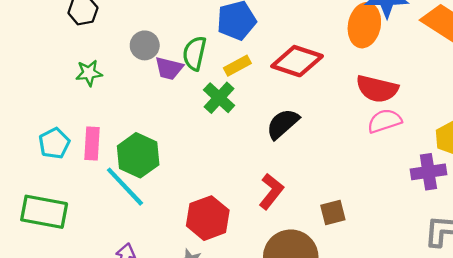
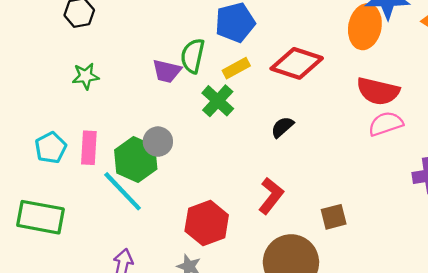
gray circle: (145, 45) -> (158, 142), moved
black semicircle: (283, 124) -> (282, 127), size x0.7

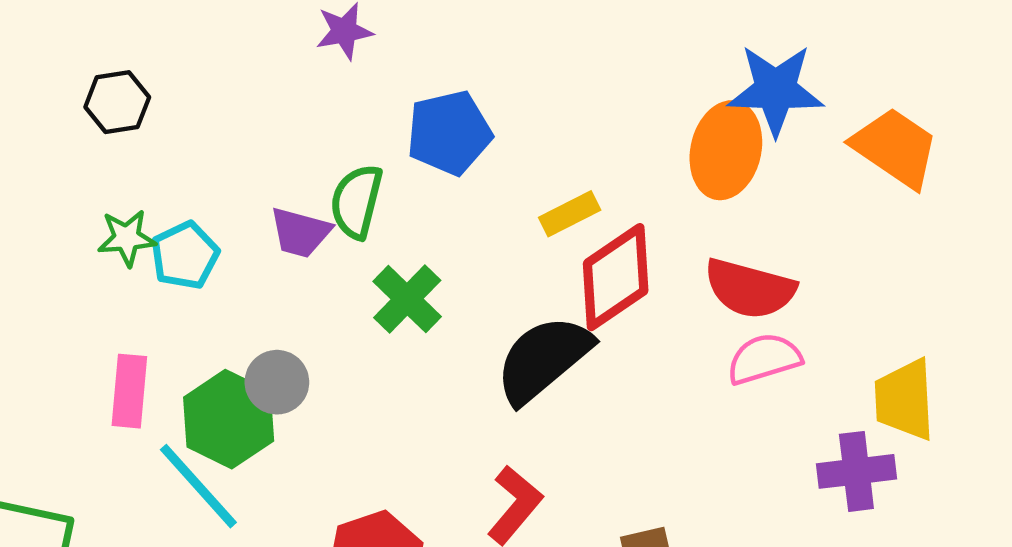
red diamond: (297, 63) -> (616, 277), moved, turned -54
yellow rectangle: (236, 68) -> (570, 214), moved
black semicircle: (282, 127) -> (543, 359), size x2.0
cyan pentagon: (51, 148) -> (185, 255), moved

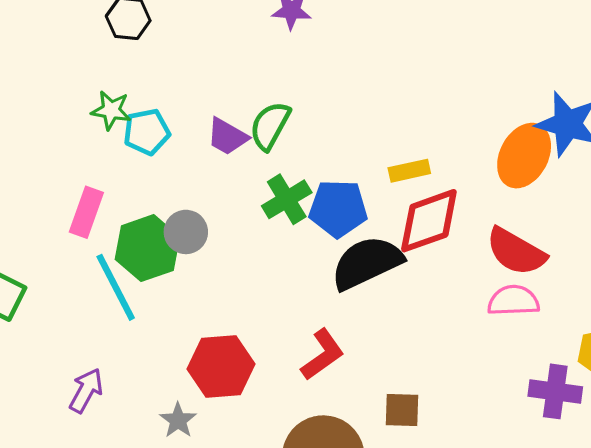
blue pentagon: (449, 133) -> (338, 208), moved

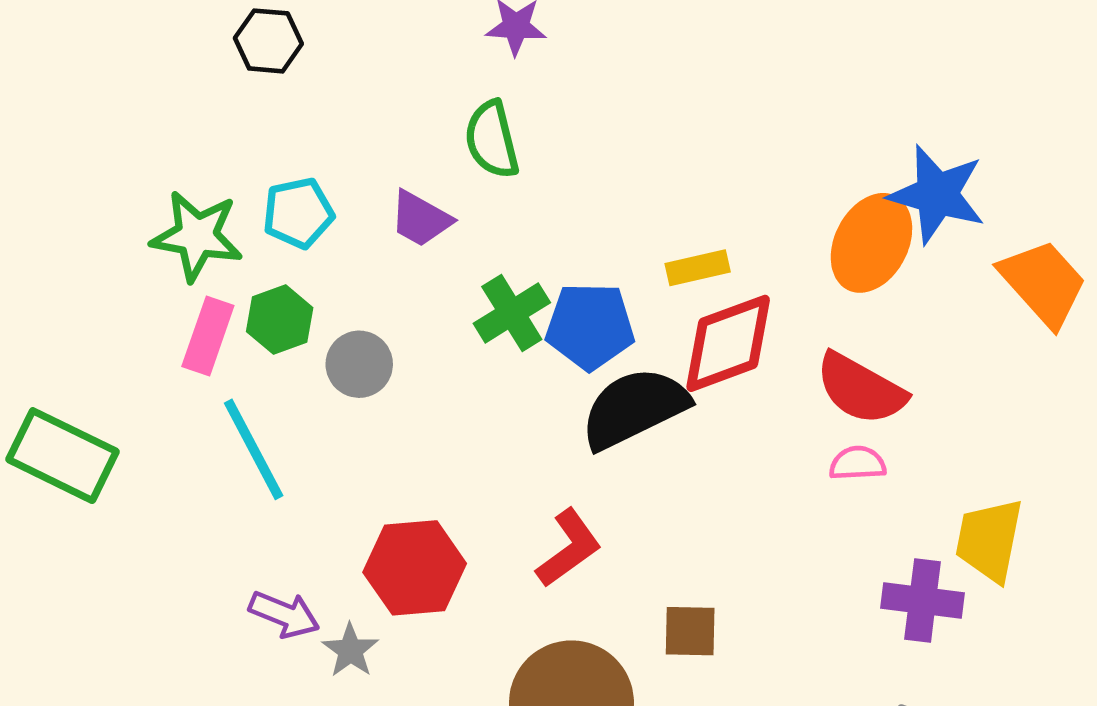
green star: (111, 110) -> (197, 236), moved, size x1.5
green semicircle: (270, 126) -> (492, 140), moved, turned -42
green hexagon: (147, 248) -> (280, 320), moved, size x0.7
pink semicircle: (513, 301) -> (858, 463), size x0.7
purple arrow: (86, 390) -> (284, 614), moved, turned 84

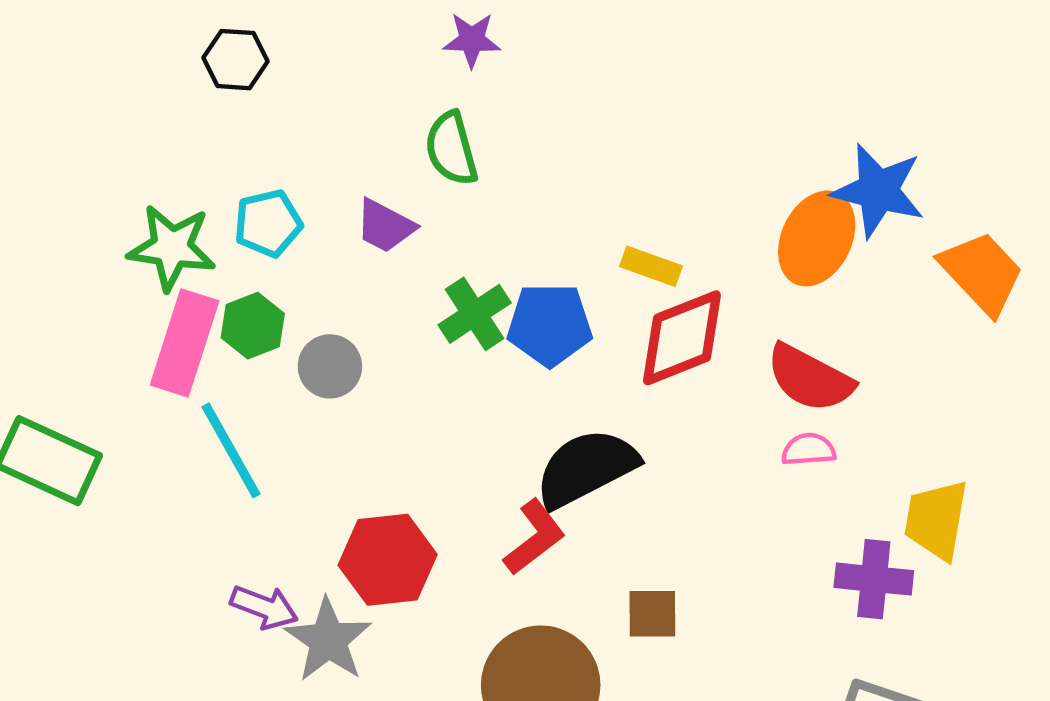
yellow rectangle: (698, 268) -> (651, 266), turned 34
pink rectangle: (208, 336) -> (185, 343), size x1.4
black semicircle: (634, 408) -> (586, 468), moved
gray star: (350, 650) -> (328, 640), size x1.6

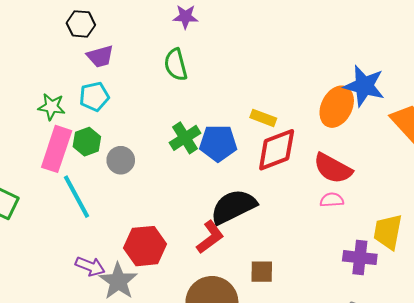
purple trapezoid: (385, 226) -> (100, 56), moved, turned -44
green star: (172, 248) -> (51, 107), size x0.7

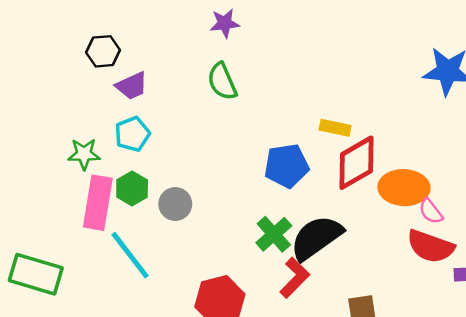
orange ellipse: (337, 107) -> (404, 188), moved, turned 75
green cross: (185, 138) -> (274, 234), moved
red semicircle: (333, 168) -> (431, 246), moved
pink semicircle: (332, 200) -> (431, 211), turned -115

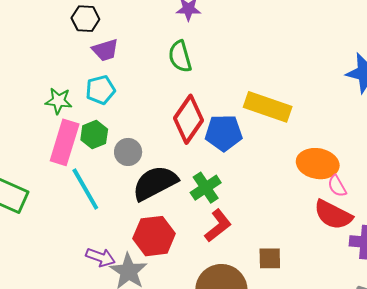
yellow rectangle: (335, 128) -> (268, 107), size x1.8
red diamond: (357, 163) -> (189, 119), moved, turned -33
black semicircle: (316, 238) -> (155, 183), moved

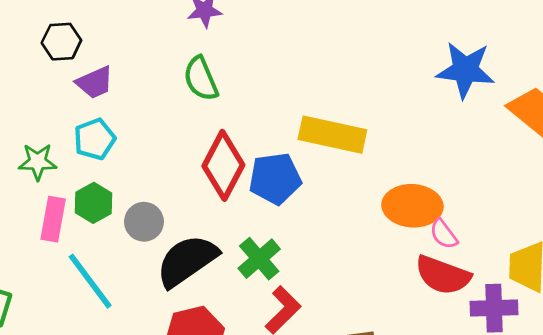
pink rectangle: (65, 142) -> (53, 219), size x0.7

